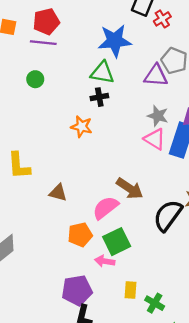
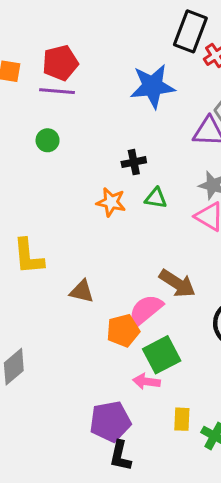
green triangle: (102, 73) -> (156, 198), moved, size x0.7
orange pentagon: (80, 235) -> (123, 331), moved

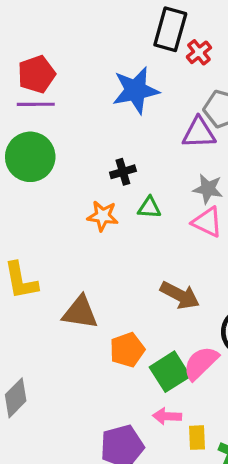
green circle: (48, 140) -> (30, 157), size x2.0
brown triangle: (82, 291) -> (80, 312), size x1.4
pink semicircle: (146, 310) -> (201, 363), moved
pink arrow: (146, 382) -> (167, 416), moved

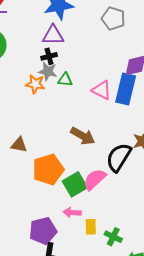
purple triangle: (199, 133) -> (53, 35), moved
gray star: (208, 189) -> (48, 71), moved
brown triangle: (80, 312) -> (19, 145), size x0.7
orange pentagon: (127, 350) -> (48, 170), size x1.4

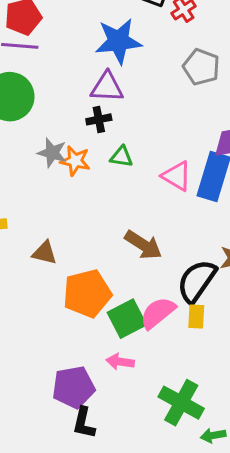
gray star: (48, 71) -> (52, 153), moved
yellow rectangle: (91, 227) -> (196, 317), moved
green cross: (113, 237) -> (181, 403), size x1.6

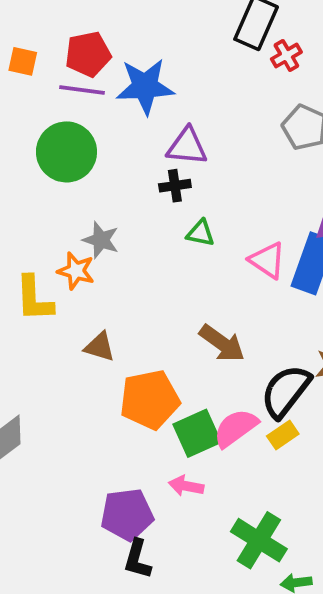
blue star: (118, 41) -> (145, 86), moved
gray star: (52, 153) -> (101, 240), moved
orange star: (75, 161) -> (76, 271), moved
yellow rectangle: (196, 317) -> (283, 435), turned 50

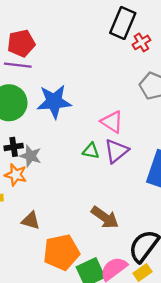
blue star: (145, 86) -> (54, 102), moved
purple triangle: (187, 146) -> (116, 151), moved, turned -44
black cross: (175, 186) -> (14, 147), moved
pink triangle: (267, 260) -> (112, 122), moved

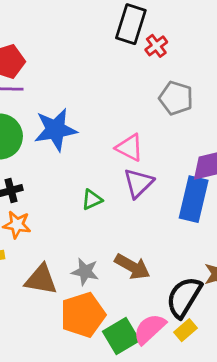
green triangle: (91, 151) -> (92, 200), moved, turned -30
gray star: (31, 156) -> (85, 272), moved
brown triangle: (31, 221) -> (41, 280), size x1.4

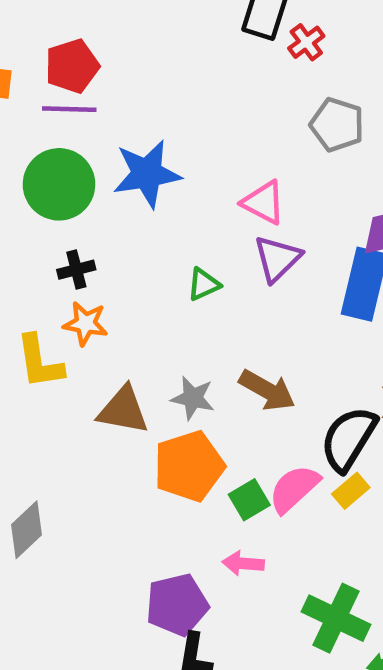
green square: (121, 336) -> (249, 500), size x0.7

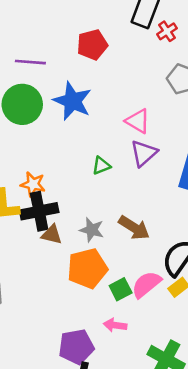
red pentagon: (72, 66) -> (92, 45), moved
blue star: (147, 174) -> (72, 101), turned 30
black cross: (76, 270) -> (39, 211), moved, size x1.8
brown triangle: (123, 410) -> (52, 235), size x0.7

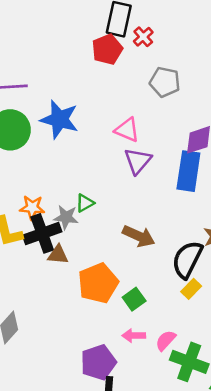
red pentagon: (92, 45) -> (107, 49), moved
green triangle: (101, 166) -> (85, 203), moved
gray star: (92, 230) -> (66, 217), moved
pink semicircle: (146, 284) -> (166, 340), moved, size x0.7

